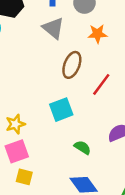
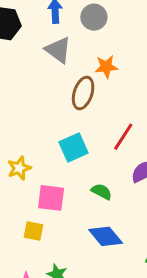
orange star: (97, 34) -> (106, 67), moved
red line: (101, 84) -> (123, 137), moved
pink square: (17, 151) -> (51, 198), moved, turned 30

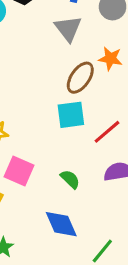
cyan square: (73, 148) -> (71, 115), moved

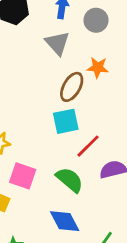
red line: (107, 132) -> (88, 146), moved
green semicircle: (70, 179) -> (70, 180), size x1.5

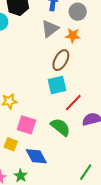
gray triangle: (57, 43) -> (50, 29), turned 36
orange star: (98, 67) -> (73, 35), moved
blue diamond: (65, 221) -> (36, 156), moved

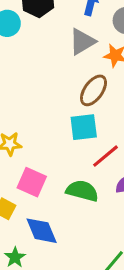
green semicircle: (60, 127) -> (82, 191), turned -30

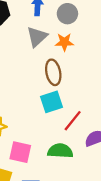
brown ellipse: (94, 90) -> (53, 72), turned -35

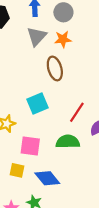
cyan square: (51, 102) -> (38, 103), moved

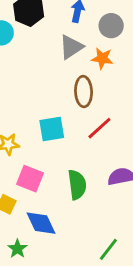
red line: (77, 112) -> (99, 128), moved
green semicircle: (68, 142) -> (77, 185), turned 70

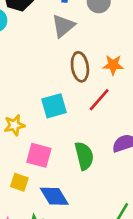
orange star: (102, 58) -> (113, 65), moved

